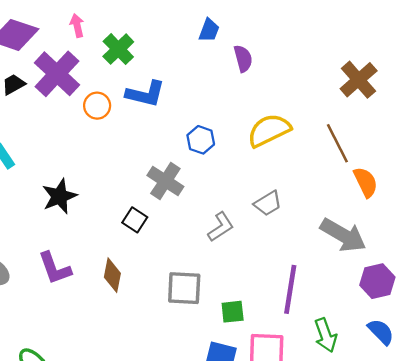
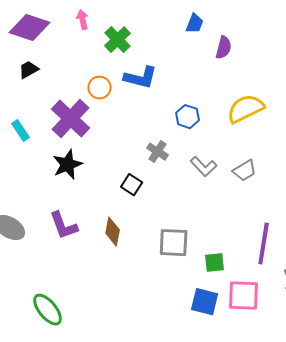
purple semicircle: (243, 59) -> (224, 48), turned 30
purple cross: (57, 74) -> (71, 119), moved
gray cross: (165, 181) -> (158, 152), size x0.7
gray L-shape: (221, 227) -> (204, 167), moved, turned 80

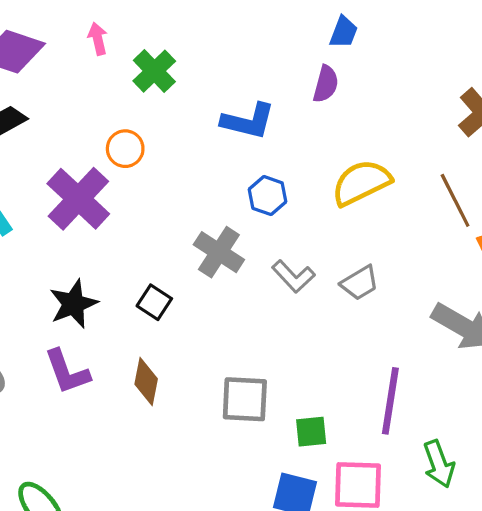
blue trapezoid: (195, 24) -> (343, 32), moved
blue L-shape: (141, 78) -> (248, 121), moved
gray cross: (158, 152) -> (219, 252), size x1.4
black star: (68, 165) -> (73, 304), moved
black square: (132, 185) -> (154, 302), moved

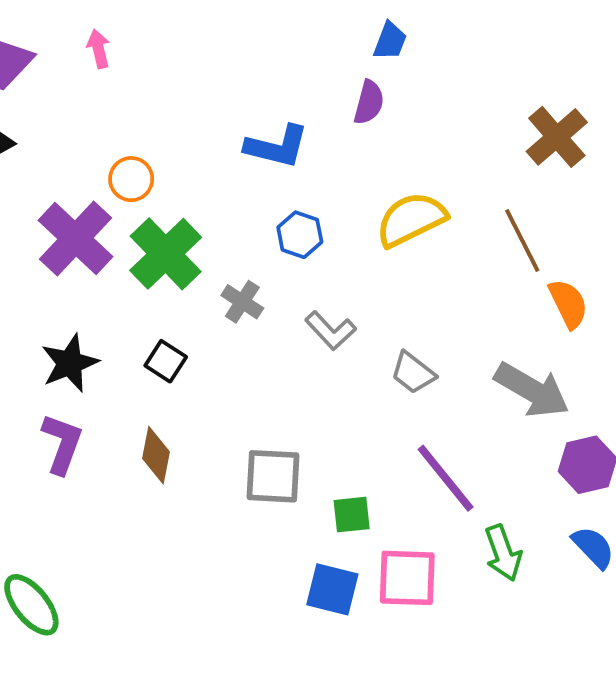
green cross: (154, 71) -> (166, 254), moved, size x1.4
gray cross: (219, 252) -> (242, 302), size x0.7
gray trapezoid: (360, 283) -> (413, 373), moved, turned 69
purple L-shape: (67, 372) -> (62, 444), turned -140
purple line: (390, 401) -> (446, 478), turned -48

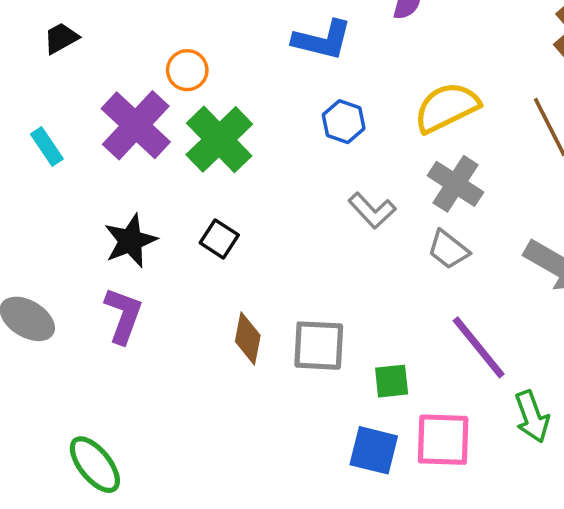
gray cross: (242, 302) -> (456, 184), moved, size x1.4
brown diamond: (156, 455) -> (248, 338), moved

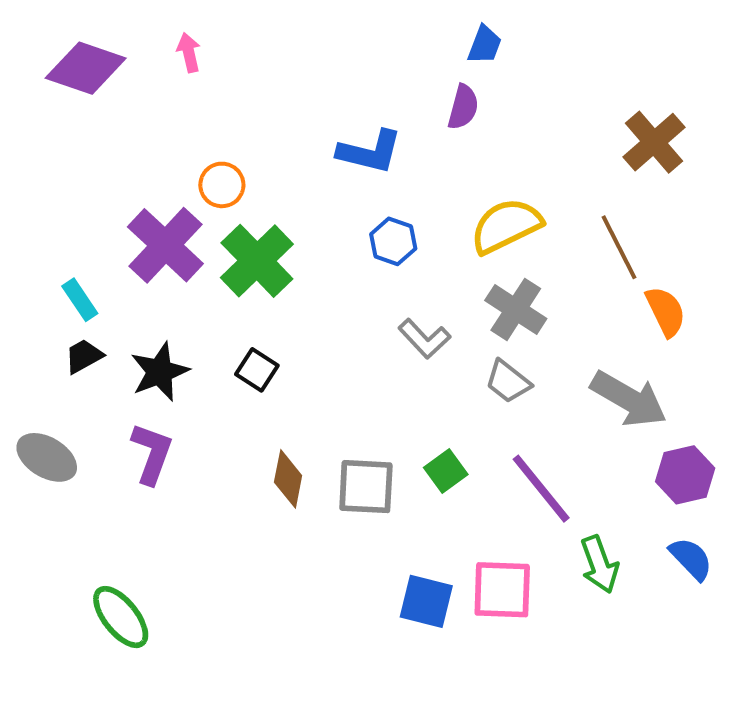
black trapezoid: (61, 38) -> (84, 356), moved
cyan rectangle: (47, 147) -> (80, 300), moved
green square: (392, 381) -> (446, 471), moved, turned -30

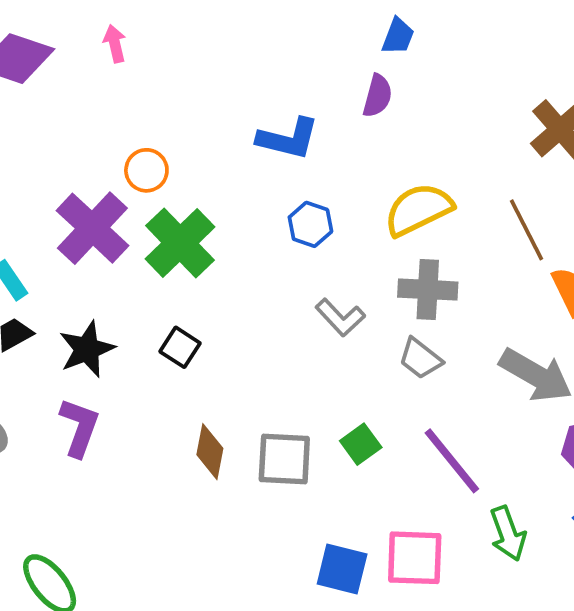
gray cross: (516, 309) -> (428, 290), turned -30

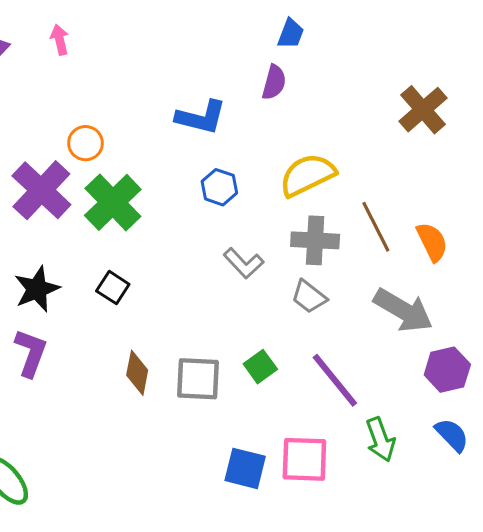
brown line: (526, 230) -> (376, 227), moved

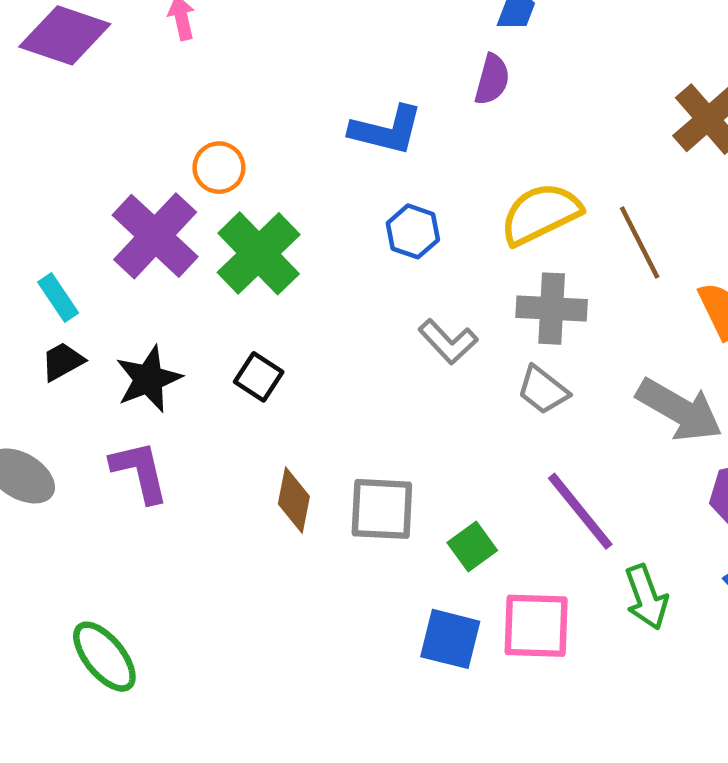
brown line: (376, 227) -> (640, 242), moved
purple L-shape: (31, 353) -> (140, 472), turned -33
green square: (260, 367) -> (472, 546), moved

